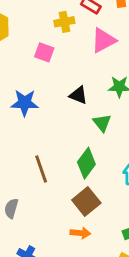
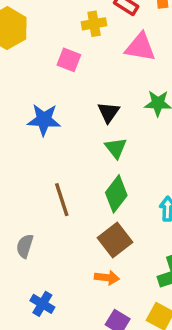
pink triangle: (103, 40) -> (140, 47), turned 36
black triangle: (78, 95) -> (109, 112), turned 42
green triangle: (102, 123) -> (116, 148), moved

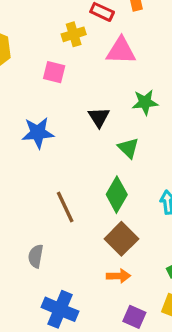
green triangle: (116, 148) -> (128, 148), moved
blue cross: (42, 304) -> (60, 309), size x1.5

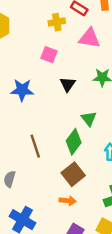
pink square: (54, 72) -> (49, 55), moved
green triangle: (128, 148) -> (89, 119), moved

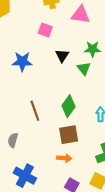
green triangle: (89, 119) -> (84, 68), moved
brown square: (73, 174) -> (69, 135), turned 30

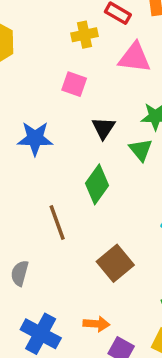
green diamond: (68, 106) -> (97, 184), moved
brown square: (69, 135) -> (115, 263), turned -30
orange arrow: (64, 158) -> (96, 324), moved

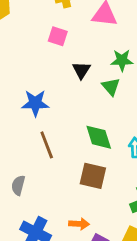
blue star: (35, 138) -> (35, 103), moved
green diamond: (97, 184) -> (99, 137), moved, turned -52
brown square: (115, 263) -> (93, 176), turned -36

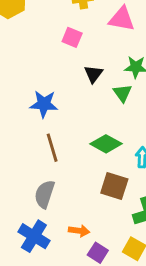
green diamond: (99, 137) -> (106, 144), turned -48
brown square: (93, 176) -> (114, 186), moved
gray semicircle: (18, 185) -> (45, 194), moved, size x1.4

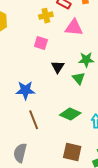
brown square: (114, 186) -> (72, 152), moved
gray semicircle: (45, 194) -> (20, 153), moved

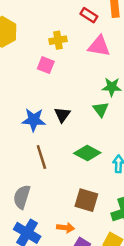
yellow cross: (46, 16) -> (58, 40), moved
pink square: (41, 43) -> (46, 65), moved
black triangle: (58, 67) -> (62, 115), moved

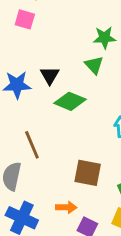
green diamond: (87, 153) -> (70, 101), moved
brown line: (41, 157) -> (32, 145), moved

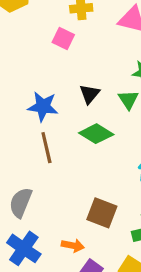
black triangle: (50, 76) -> (89, 94), moved
brown line: (32, 145) -> (46, 148), moved

